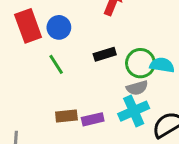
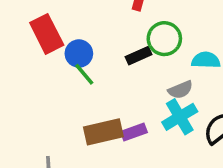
blue circle: (59, 27) -> (79, 54), moved
green circle: (140, 63) -> (164, 39), moved
brown rectangle: (66, 116) -> (103, 132), size x1.5

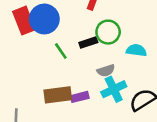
blue circle: (79, 54) -> (44, 19), moved, size x1.5
green line: (84, 74) -> (61, 51), moved
gray semicircle: (180, 90) -> (106, 71), moved

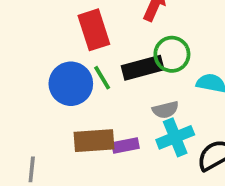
blue circle: (44, 19) -> (71, 84), moved
red rectangle: (24, 21) -> (94, 30), moved
black rectangle: (88, 43) -> (143, 68), size x1.5

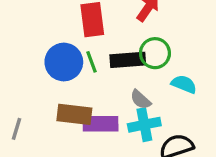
gray semicircle: (165, 110) -> (141, 100), turned 45
purple rectangle: (125, 146) -> (101, 124), size x1.5

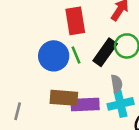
black rectangle: (128, 60) -> (105, 52), turned -48
gray semicircle: (141, 100) -> (117, 84), turned -138

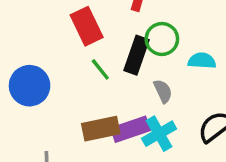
blue circle: (54, 56) -> (30, 86), moved
cyan cross: (121, 104) -> (159, 134), moved

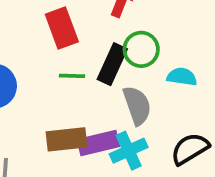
green line: (100, 69) -> (72, 76), turned -55
gray semicircle: (163, 91) -> (137, 105), size x1.5

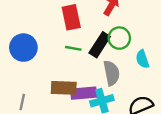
cyan semicircle: (182, 77) -> (142, 59), turned -126

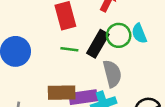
cyan semicircle: (142, 59) -> (139, 33), moved

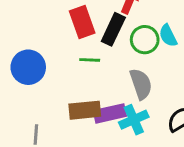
black rectangle: (98, 44) -> (113, 29), moved

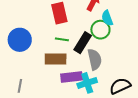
black rectangle: (113, 29) -> (83, 43), moved
cyan semicircle: (168, 36) -> (107, 18), moved
brown rectangle: (85, 110) -> (56, 59), moved

